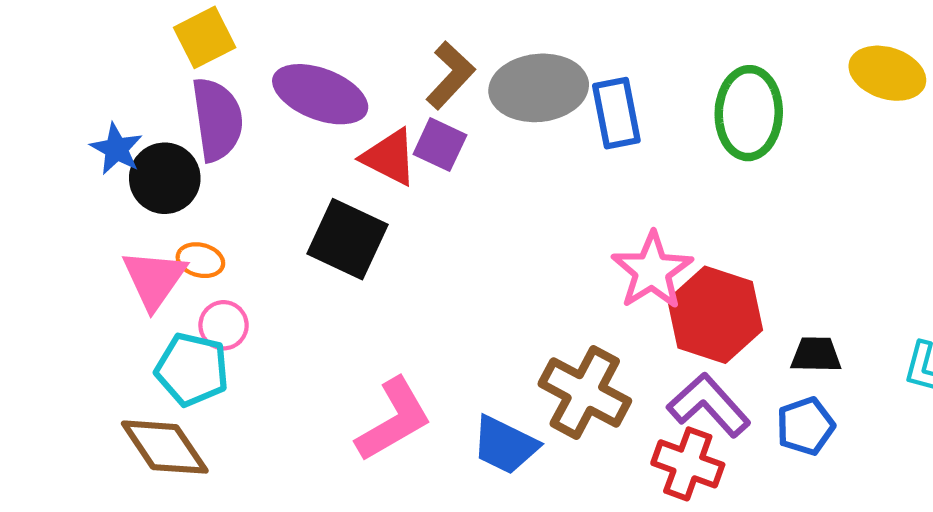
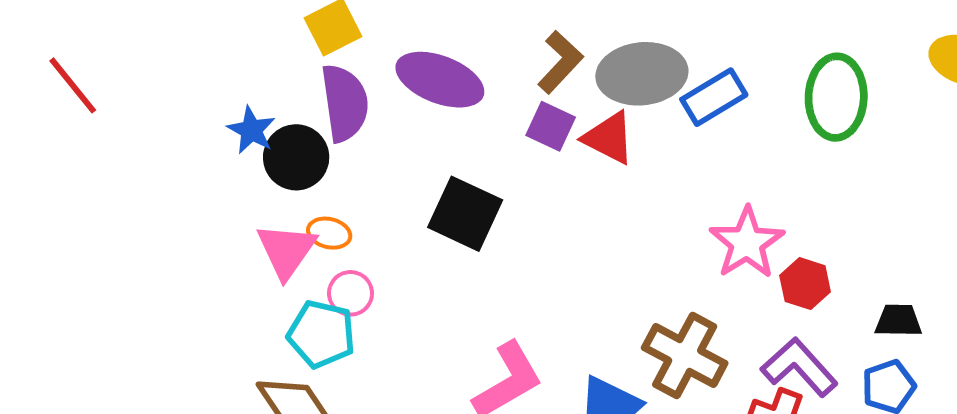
blue rectangle: (616, 113) -> (714, 97), turned 70
red triangle: (389, 157) -> (609, 138), moved
red hexagon: (715, 315) -> (805, 284), size x0.6

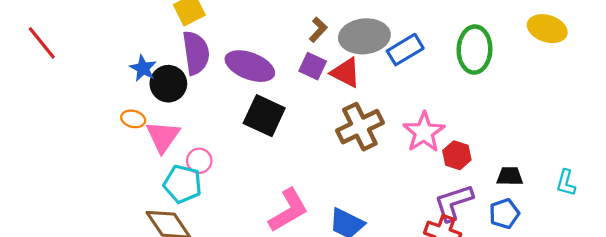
brown L-shape: (560, 62) -> (318, 30), size x0.7
purple ellipse: (440, 80) -> (250, 66), moved
orange ellipse: (329, 233) -> (133, 119), moved
brown cross: (685, 355) -> (360, 127), moved, turned 36
purple L-shape: (799, 367) -> (454, 203), turned -66

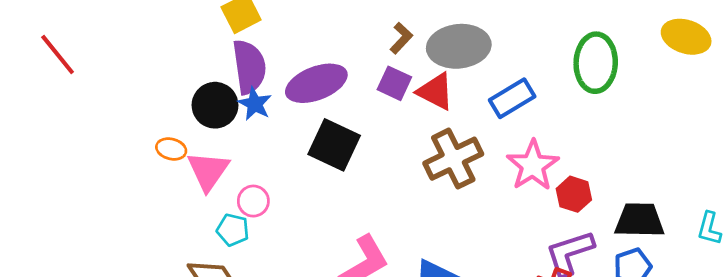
blue rectangle: (405, 50) -> (512, 98), moved
purple ellipse: (250, 66) -> (316, 83), turned -42
blue star: (143, 68) -> (255, 104), moved
black trapezoid: (510, 176) -> (640, 220), size x1.5
cyan pentagon: (183, 184) -> (233, 230), size x0.7

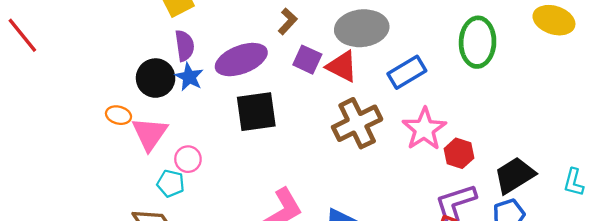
brown L-shape: (401, 38) -> (288, 21), moved
purple semicircle: (249, 67) -> (185, 46), size x0.7
black square: (334, 145) -> (256, 112), turned -33
black trapezoid: (640, 220) -> (515, 175), turned -33

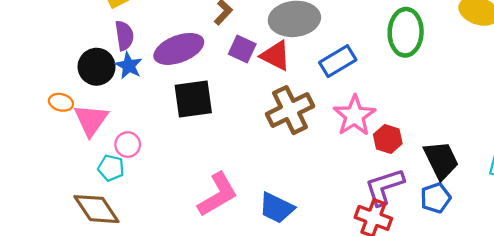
black trapezoid: (515, 175) -> (441, 160), turned 96

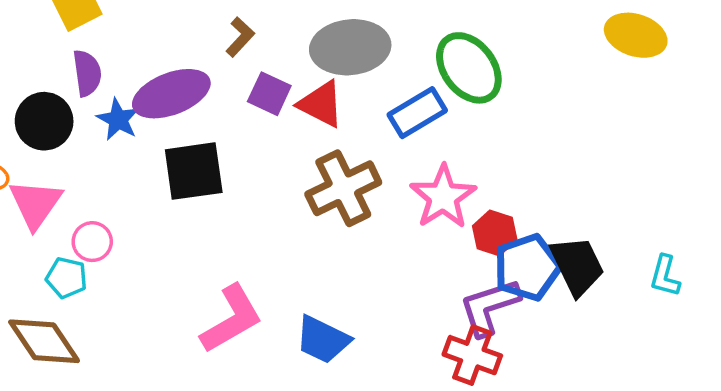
green ellipse: (406, 32) -> (469, 68), moved, turned -39
blue star: (129, 66) -> (118, 119), moved
blue pentagon: (436, 198) -> (527, 267), moved, size x1.4

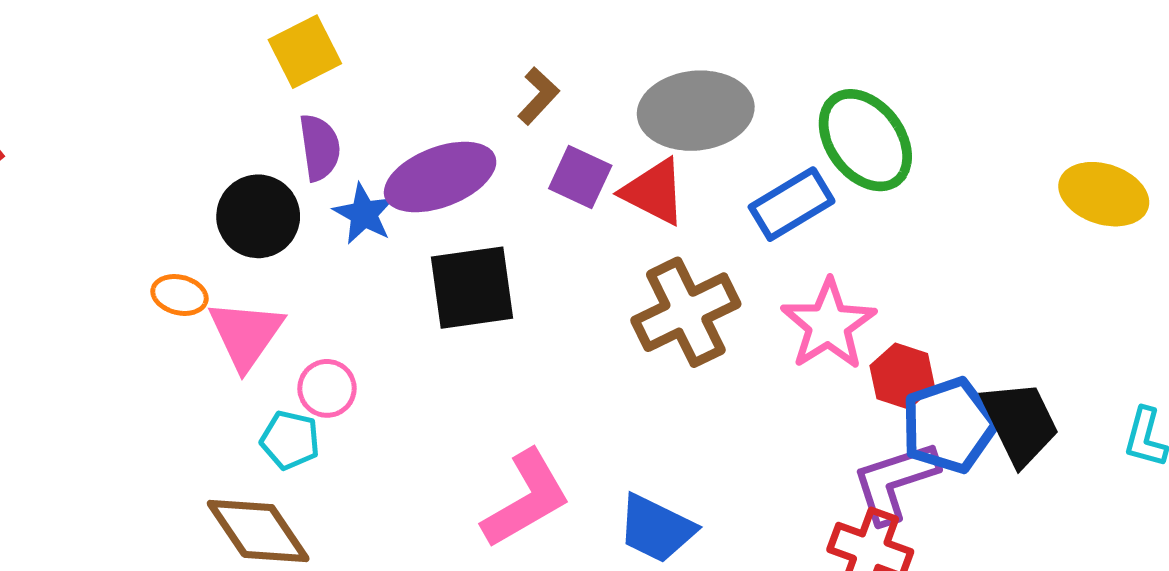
yellow ellipse: (636, 35) -> (1104, 194), moved

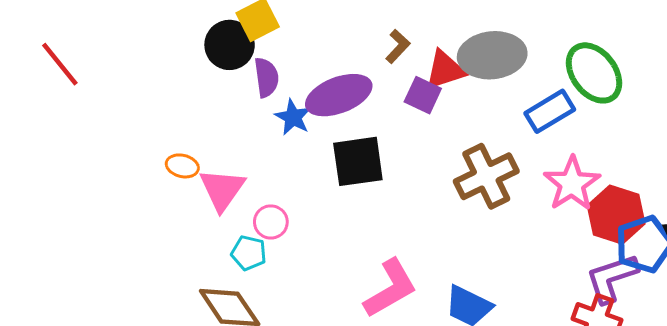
red triangle: (654, 192) -> (445, 70), moved, turned -45
black circle: (258, 216) -> (230, 45), moved
red hexagon: (902, 376) -> (616, 215), size x1.5

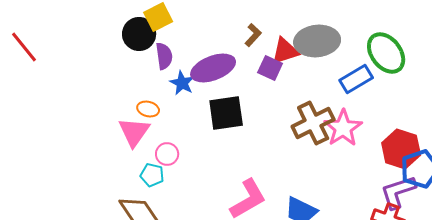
orange ellipse: (182, 166) -> (148, 109), moved
pink star: (572, 184) -> (343, 128), moved

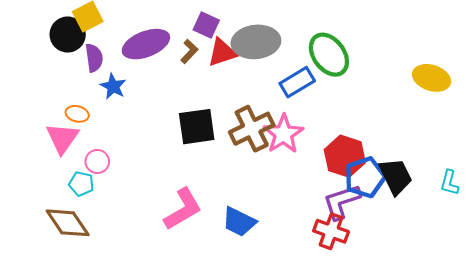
brown L-shape: (253, 35) -> (189, 51), moved
purple ellipse: (213, 68) -> (146, 44), moved
purple square: (270, 68) -> (206, 25), moved
black square: (226, 113) -> (197, 127), moved

